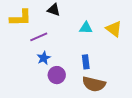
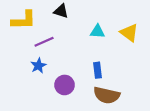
blue star: (44, 58) -> (38, 66), moved

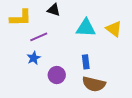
cyan triangle: (97, 32) -> (86, 28), size x1.5

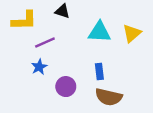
yellow triangle: (114, 29) -> (132, 33), turned 42

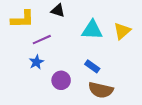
blue rectangle: (99, 71) -> (92, 66), turned -48

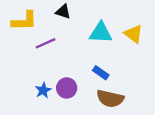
yellow triangle: (122, 31) -> (134, 34), turned -42
blue star: (36, 62) -> (43, 90), moved

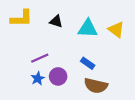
black triangle: (63, 12) -> (56, 21), moved
purple line: (45, 43) -> (40, 58), moved

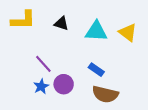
purple line: (40, 58) -> (43, 64), turned 72

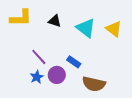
cyan triangle: (96, 31) -> (86, 28), turned 35
blue rectangle: (96, 70) -> (74, 62), moved

